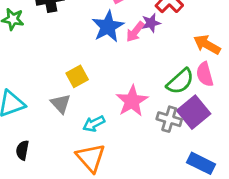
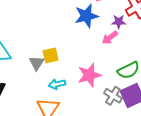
pink arrow: (135, 32) -> (110, 38), moved
yellow square: (77, 76) -> (51, 55), moved

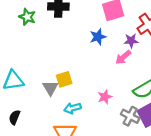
blue star: (86, 16) -> (98, 37), size x0.7
pink star: (89, 75) -> (105, 97), size x0.6

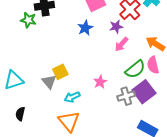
green star: (27, 17) -> (28, 20), moved
pink arrow: (123, 57) -> (121, 44), moved
gray cross: (130, 116) -> (126, 96), turned -36

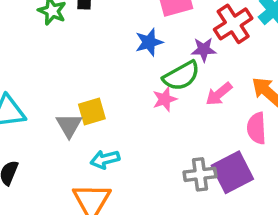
pink arrow: (121, 44) -> (219, 94), moved
green semicircle: (135, 69) -> (181, 76), moved
pink star: (100, 82) -> (165, 99), moved

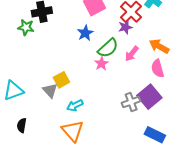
purple star: (204, 50) -> (125, 27), moved

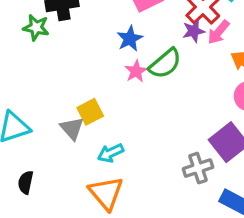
pink arrow: (132, 54) -> (218, 32), moved
pink star: (101, 64) -> (136, 71), moved
gray cross: (131, 102) -> (198, 168), moved

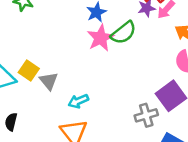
pink star: (136, 71) -> (100, 38), size x1.5
yellow square: (90, 112) -> (29, 70), moved, turned -30

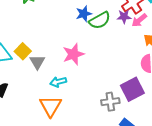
green semicircle: (123, 33) -> (100, 20), moved
pink star: (100, 38) -> (73, 54), moved

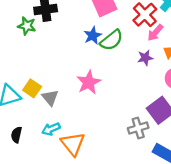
purple star: (124, 17) -> (145, 58), moved
cyan arrow: (58, 82) -> (51, 129), moved

